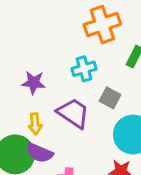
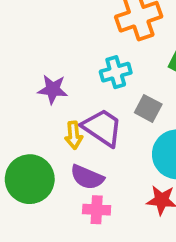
yellow arrow: (35, 124) -> (74, 135), moved
purple semicircle: (40, 153) -> (87, 177), moved

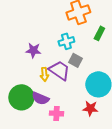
gray square: (148, 108) -> (75, 60), moved
purple semicircle: (87, 177) -> (40, 98), moved

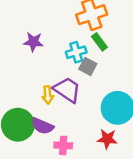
green rectangle: (99, 33) -> (99, 42), moved, turned -64
purple star: (33, 50) -> (33, 42), moved
gray square: (75, 60) -> (88, 66), moved

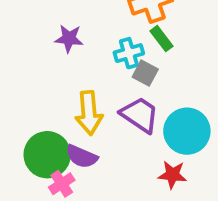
purple trapezoid: (67, 90) -> (140, 115), moved
yellow arrow: (48, 95) -> (89, 113), size x1.6
pink cross: (63, 145) -> (62, 184), moved, turned -36

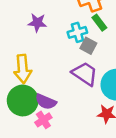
yellow arrow: (89, 113) -> (23, 69), moved
pink cross: (62, 184) -> (43, 120), moved

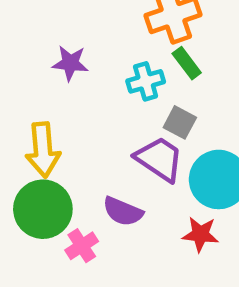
gray square: (88, 46) -> (180, 122), moved
purple semicircle: (46, 102) -> (123, 211), moved

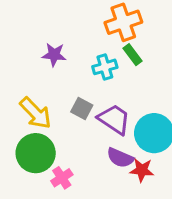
gray square: (180, 122) -> (82, 109), moved
yellow arrow: (43, 150) -> (36, 113), turned -39
purple semicircle: (123, 211) -> (120, 158), moved

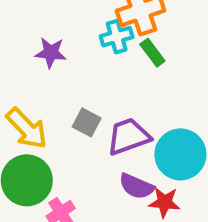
cyan cross: (105, 67) -> (117, 37), moved
purple trapezoid: (114, 119) -> (129, 136), turned -54

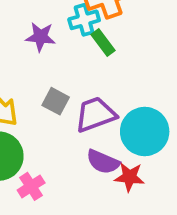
purple star: (51, 53) -> (41, 37), moved
green rectangle: (152, 53) -> (103, 43), moved

